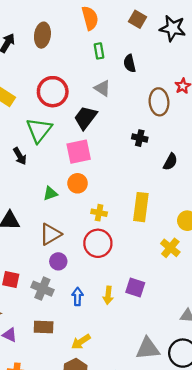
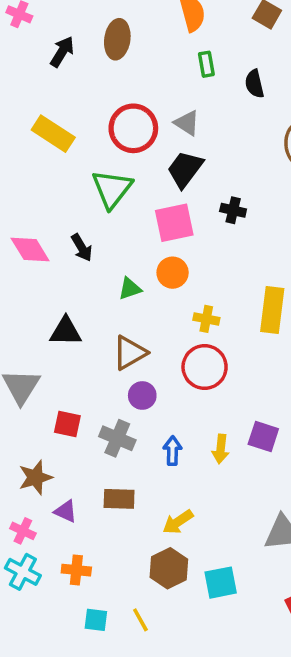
gray triangle: (102, 88) -> (187, 123), moved
black cross: (140, 138) -> (233, 210), moved
black arrow: (20, 156) -> (82, 248), moved

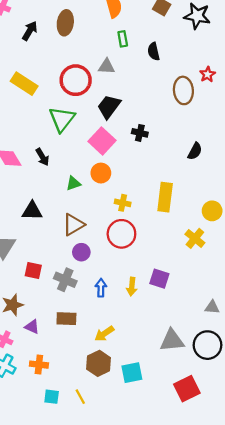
gray triangle: (187, 123) -> (107, 66), moved, turned -30
pink square: (174, 223) -> (102, 141), turned -35

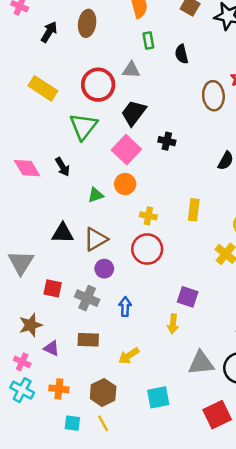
yellow rectangle: (165, 197) -> (194, 210), size x0.7
black triangle: (32, 211) -> (63, 233), moved
yellow arrow: (132, 287) -> (173, 324), moved
brown hexagon: (99, 363) -> (103, 393), moved

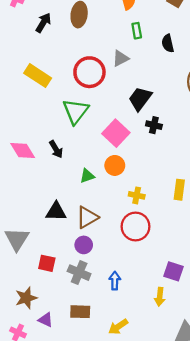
gray triangle: (131, 70) -> (121, 58), turned -30
black trapezoid: (134, 113) -> (140, 99), moved
purple circle: (104, 269) -> (84, 245), moved

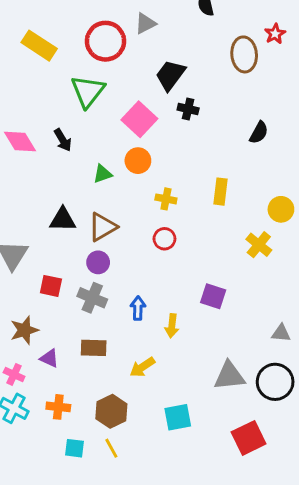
red circle: (136, 226) -> (164, 239), size x0.6
yellow arrow: (160, 297) -> (172, 326), moved

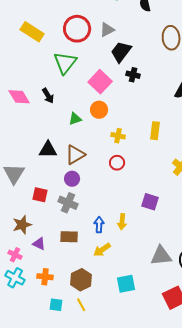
gray triangle: (145, 23) -> (107, 30), moved
blue arrow: (138, 308) -> (99, 225), moved

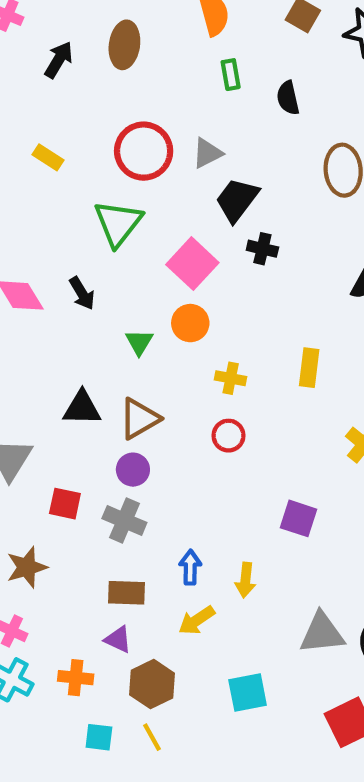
yellow rectangle: (32, 32) -> (48, 157), size x0.6
green triangle: (75, 119) -> (139, 342), turned -40
yellow arrow: (122, 222) -> (245, 580), moved
purple triangle: (39, 244) -> (118, 639), moved

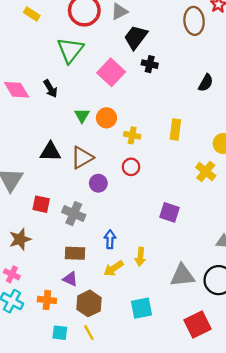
orange circle: (190, 323) -> (106, 118), moved
purple circle: (133, 470) -> (98, 183), moved
yellow arrow: (245, 580) -> (140, 257), moved

